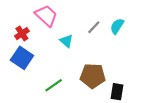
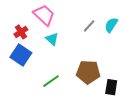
cyan triangle: (66, 41) -> (52, 39), moved

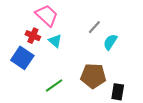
cyan semicircle: (111, 25) -> (110, 42), moved
red cross: (21, 32) -> (33, 36), moved, turned -32

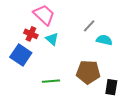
cyan semicircle: (110, 42) -> (104, 40), turned 70
green line: (54, 85) -> (51, 81), turned 30

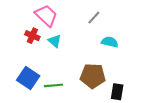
gray line: (89, 26) -> (94, 18), moved
blue square: (21, 55) -> (28, 78), moved

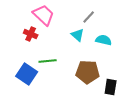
cyan triangle: (55, 41) -> (78, 35), moved
green line: (54, 85) -> (48, 61), moved

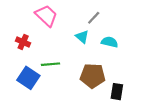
red cross: (31, 34) -> (23, 42), moved

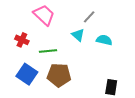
green line: (51, 64) -> (48, 51), moved
brown pentagon: (93, 76) -> (59, 75), moved

